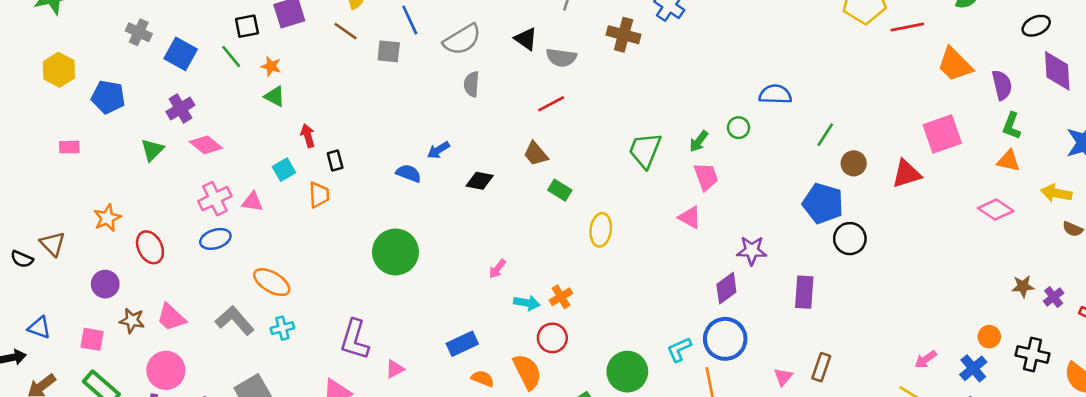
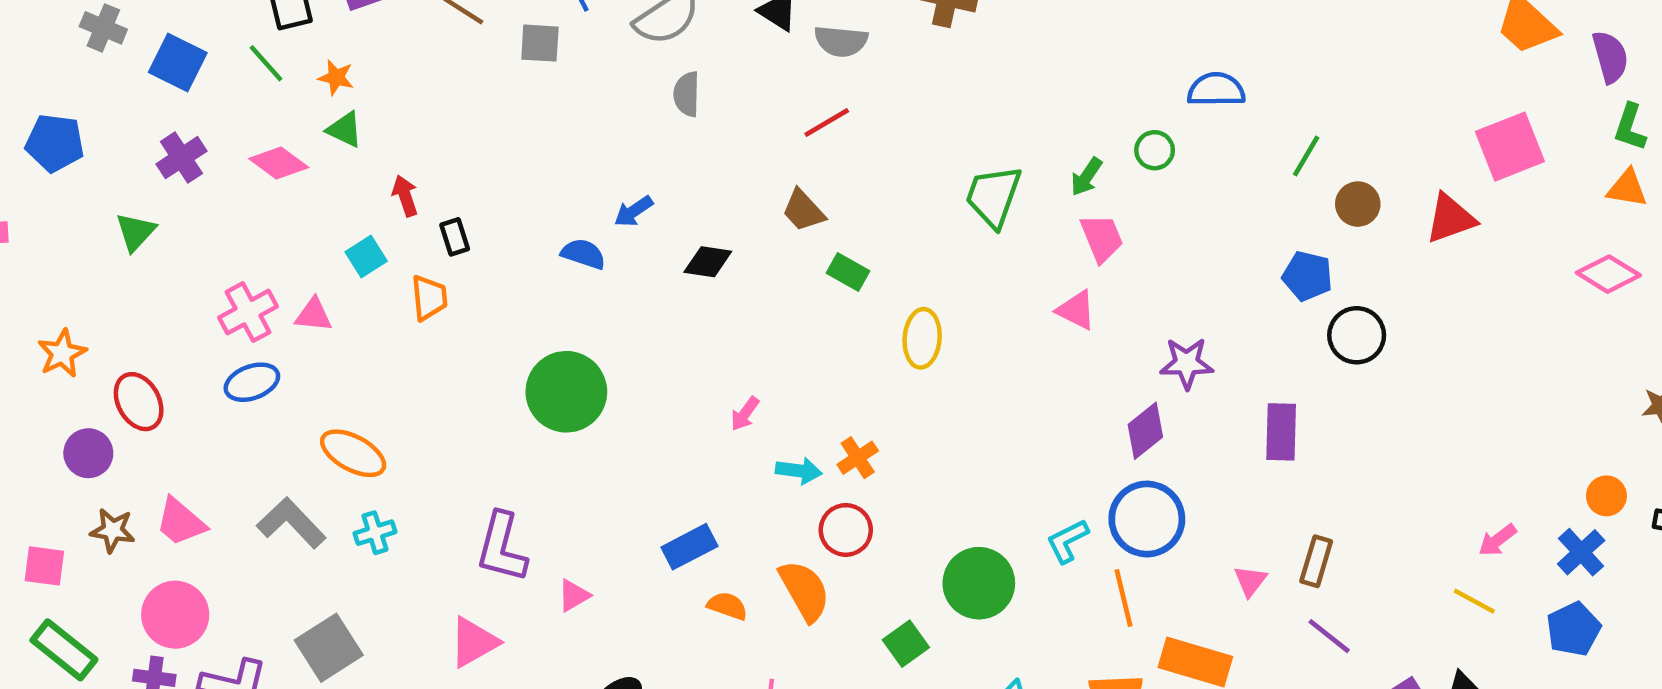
pink diamond: (206, 145) -> (279, 163), moved
blue pentagon: (823, 203) -> (1307, 276), size x0.7
purple circle: (105, 284) -> (88, 453), moved

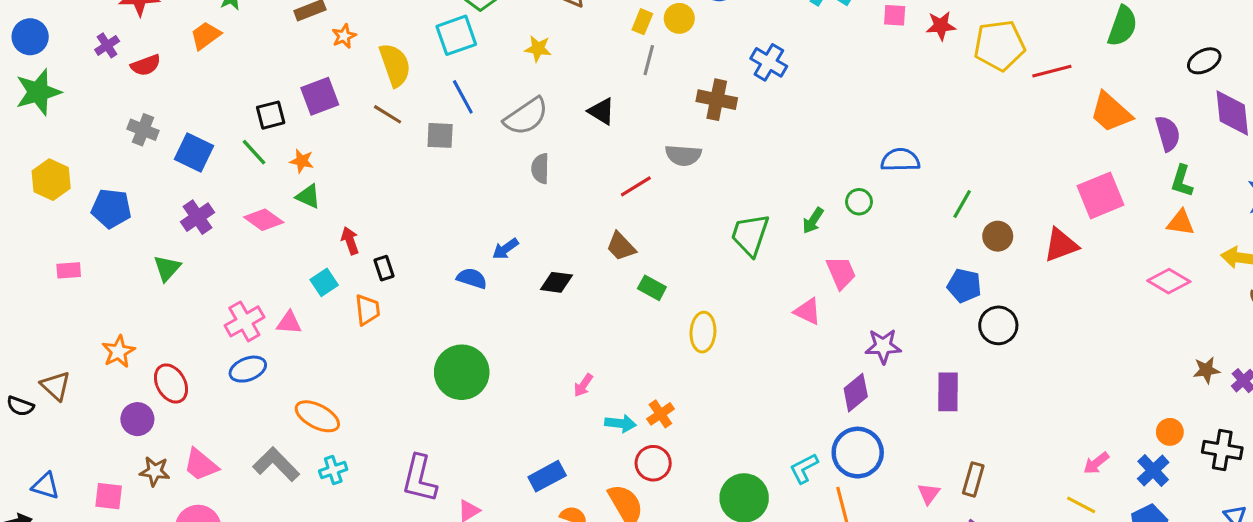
gray semicircle: (841, 41) -> (683, 155), moved
pink trapezoid: (1102, 238) -> (841, 273), moved

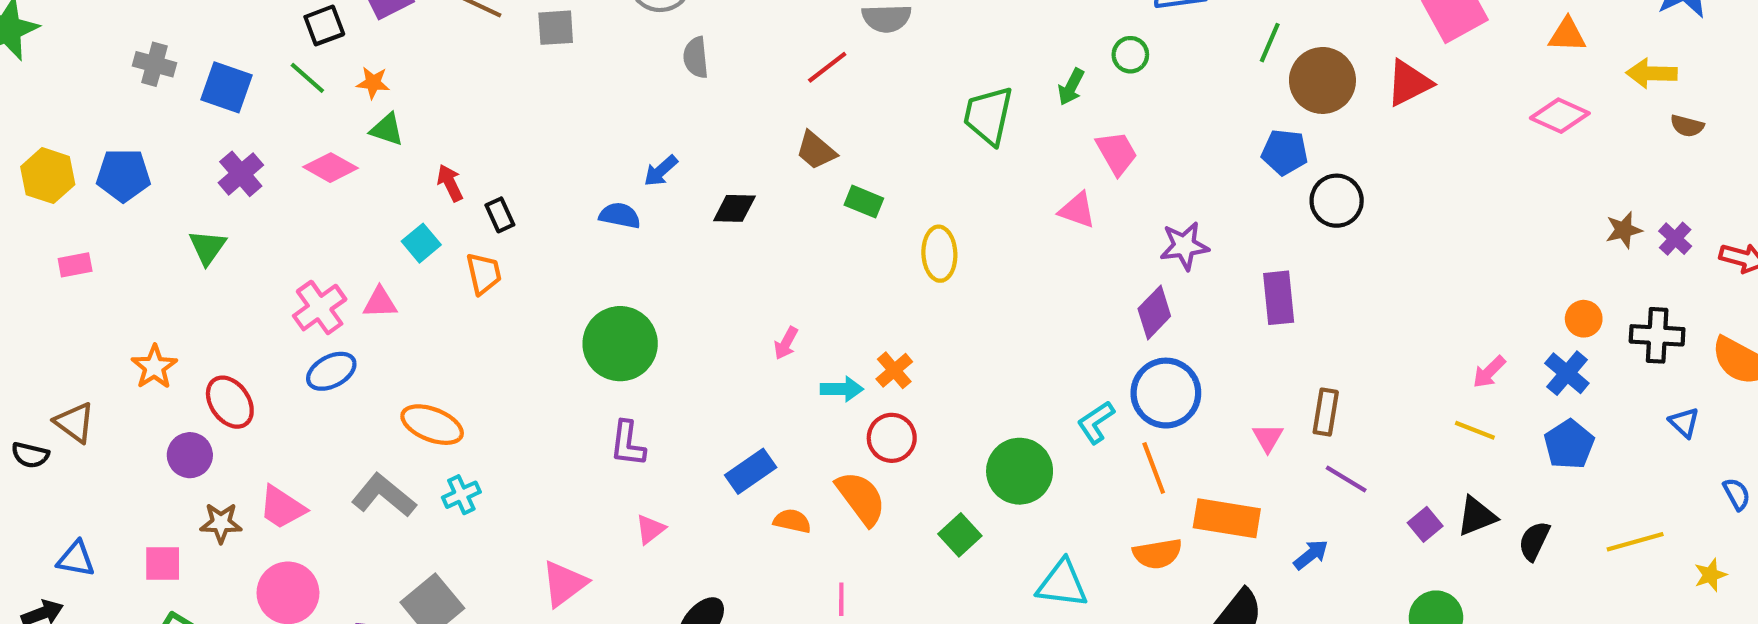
yellow hexagon: (51, 180) -> (48, 176), moved
brown circle: (998, 236) -> (1322, 80), size x1.6
purple L-shape: (419, 479) -> (628, 444), moved, size x0.7

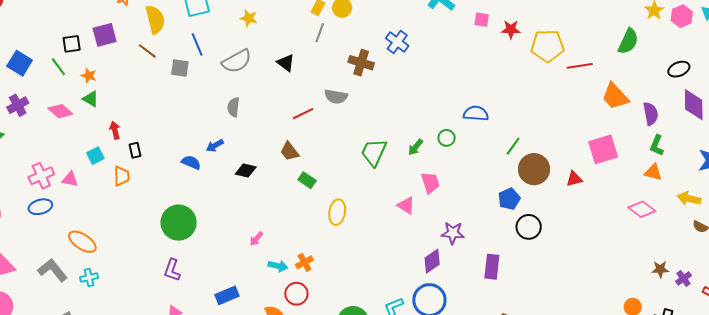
gray semicircle: (696, 57) -> (233, 107), moved
red triangle: (1409, 83) -> (574, 179), size x0.7
blue pentagon: (1285, 152) -> (509, 199), turned 30

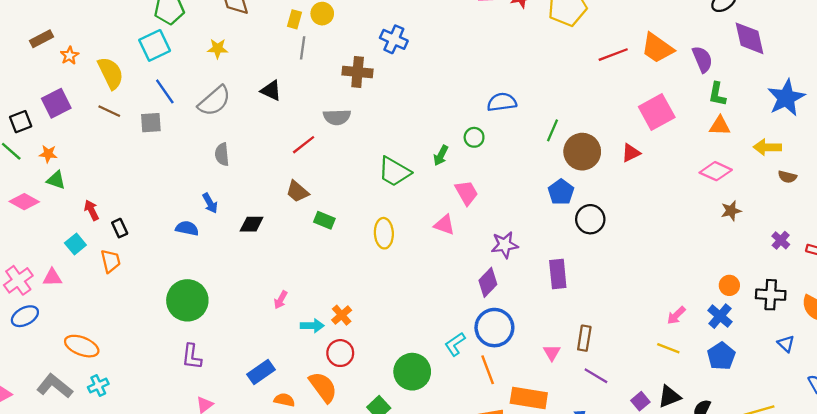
red line: (580, 66) -> (613, 55), moved
blue arrow: (215, 146) -> (210, 203), turned -78
green trapezoid: (374, 152) -> (394, 172), turned -72
yellow ellipse: (337, 212) -> (384, 233), moved
brown star: (660, 269) -> (731, 211), moved

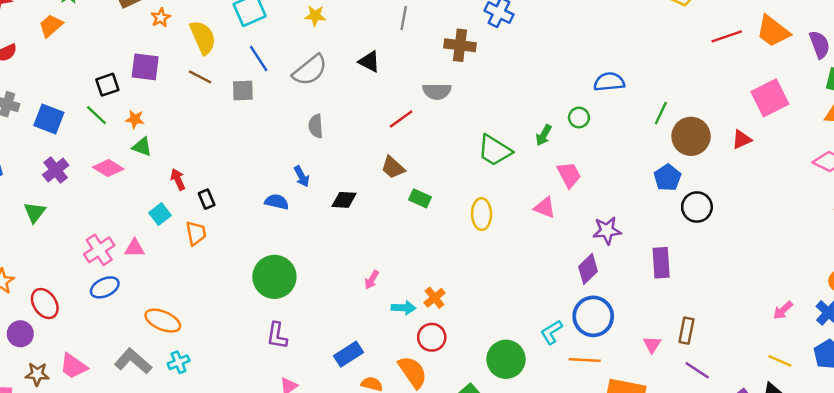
purple square: (56, 103) -> (145, 67), turned 32
yellow line: (668, 348) -> (780, 361), moved
orange line: (488, 370) -> (585, 360), turned -68

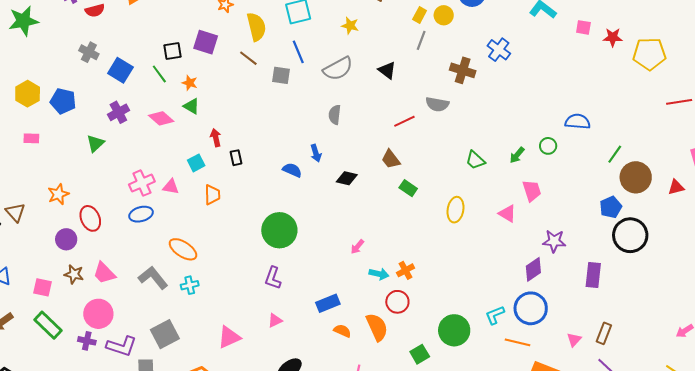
green trapezoid: (495, 150) -> (475, 160), size x0.7
black circle: (697, 207) -> (630, 235), size x1.4
orange trapezoid: (196, 233) -> (212, 195), moved

